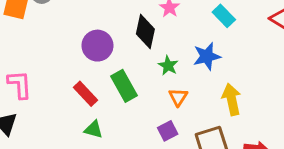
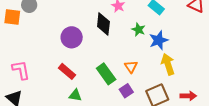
blue star: (207, 56) -> (159, 40), moved
green star: (168, 66) -> (138, 30), moved
green rectangle: (124, 86) -> (106, 74), moved

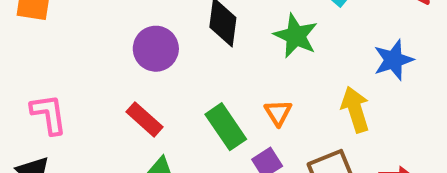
green star: (138, 30) -> (296, 36), size x1.5
blue star: (159, 40) -> (393, 60), moved

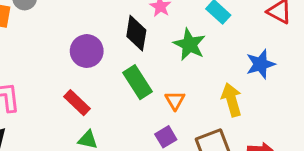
green rectangle: (226, 127) -> (137, 82), moved

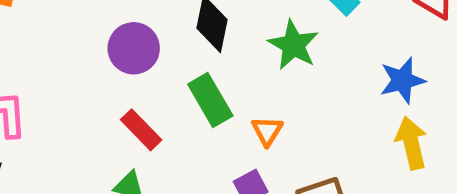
yellow arrow: (232, 100) -> (411, 143), moved
red rectangle: (77, 103) -> (141, 130), moved

